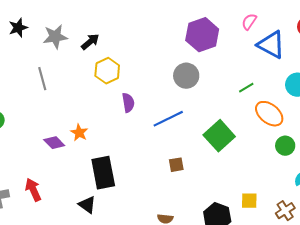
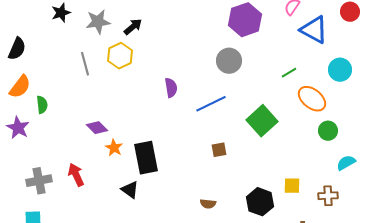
yellow hexagon: (107, 71) -> (120, 56), moved
orange star: (79, 133) -> (114, 148), moved
brown cross: (285, 211) -> (328, 196), turned 30

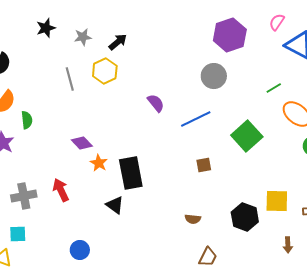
gray star: (98, 22) -> (83, 37), size x0.7
purple semicircle: (171, 88) -> (156, 103), turned -30
yellow square: (292, 186) -> (277, 201), size x1.4

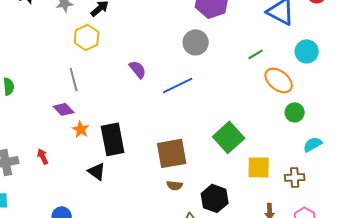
gray line: (70, 79) -> (74, 79), moved
green square: (247, 136) -> (229, 137), moved
brown square: (204, 165) -> (172, 153), moved, size x2.0
red arrow: (61, 190) -> (43, 156), size x0.7
black hexagon: (245, 217) -> (215, 198), moved

